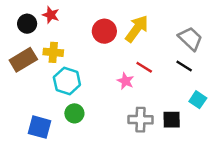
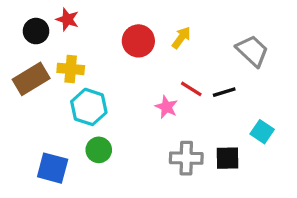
yellow arrow: (137, 29) -> (181, 38), size x0.6
black line: (184, 66) -> (224, 92), moved, turned -49

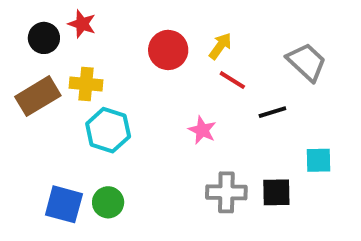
red line: (191, 89) -> (232, 80), moved
cyan square: (262, 132) -> (319, 160), turned -35
green circle: (99, 150) -> (108, 202), moved

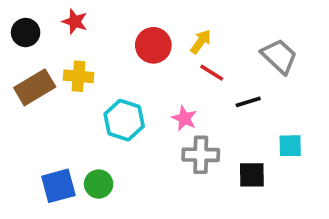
black circle: (44, 38) -> (26, 33), moved
cyan hexagon: (108, 130) -> (124, 120), moved
gray cross: (226, 192) -> (201, 155), moved
blue square: (64, 204) -> (58, 186), turned -30

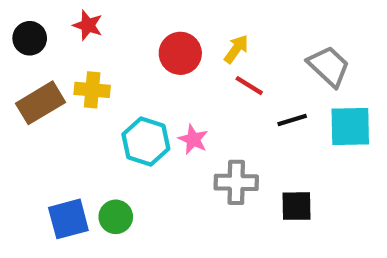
pink star: (184, 118) -> (193, 139), moved
cyan square: (290, 146) -> (350, 126), moved, size x1.5

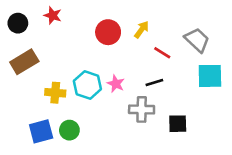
red line: (249, 86) -> (162, 53), moved
yellow cross: (92, 90) -> (55, 93), moved
black line: (292, 120) -> (154, 82), moved

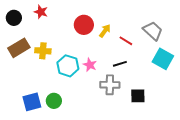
yellow arrow: (142, 30) -> (105, 31), moved
cyan square: (210, 76) -> (163, 59), turned 30
yellow cross: (55, 93) -> (43, 51), moved

